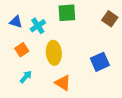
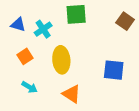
blue square: (100, 62) -> (114, 70), turned 30
cyan arrow: (26, 77) -> (29, 87), turned 80

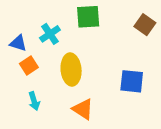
blue triangle: (18, 25) -> (18, 43), moved
cyan arrow: (29, 87) -> (34, 101), turned 42

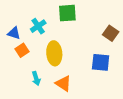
brown square: (145, 25) -> (111, 33), moved
cyan arrow: (34, 101) -> (36, 78), moved

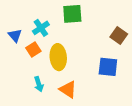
blue triangle: (14, 33) -> (15, 35), turned 32
orange square: (22, 50) -> (33, 50), moved

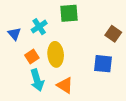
orange square: (33, 50) -> (32, 56), moved
cyan arrow: (39, 84) -> (37, 80), size x1.5

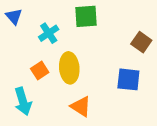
blue triangle: (14, 34) -> (14, 16), moved
cyan arrow: (37, 80) -> (23, 101), moved

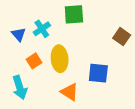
blue triangle: (14, 16) -> (19, 34), moved
blue square: (128, 79) -> (98, 73), moved

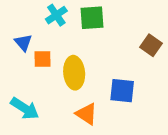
cyan cross: (42, 29) -> (56, 15), moved
orange square: (34, 61) -> (43, 59), moved, turned 32
cyan arrow: (20, 87) -> (25, 108), turned -40

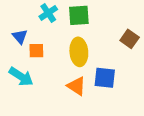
yellow ellipse: (74, 73) -> (79, 52), moved
cyan arrow: (25, 108) -> (21, 77), moved
orange triangle: (86, 114) -> (77, 86), moved

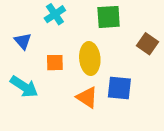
green square: (79, 15) -> (109, 17), moved
orange square: (36, 51) -> (55, 63), moved

